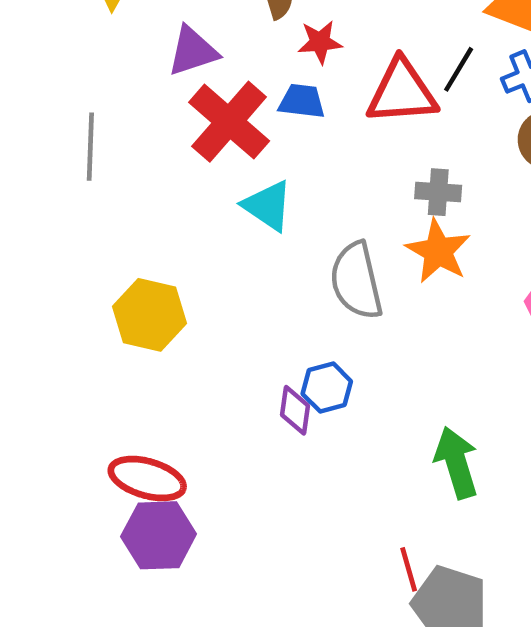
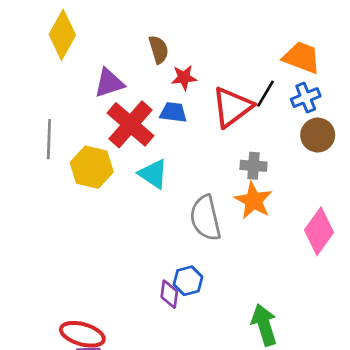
red triangle: (402, 92) -> (232, 107), turned -33
yellow hexagon: (149, 315) -> (92, 167), moved

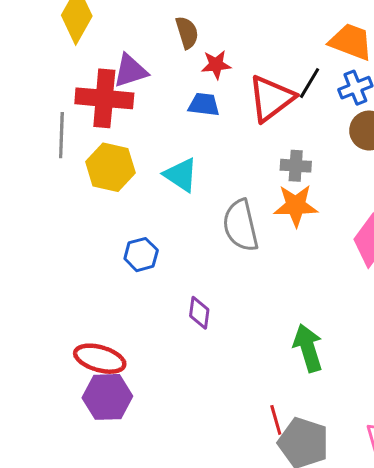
red cross: (130, 124) -> (104, 98), moved, turned -36
orange star: (253, 201) -> (296, 206), turned -30
blue hexagon: (188, 281) -> (141, 255), moved

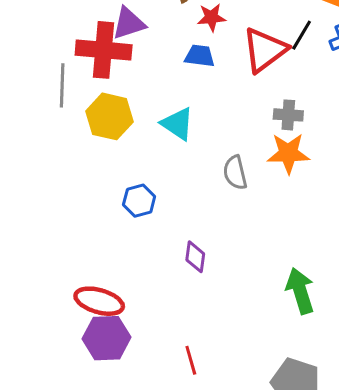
gray semicircle: (241, 225) -> (235, 173), size x0.7
red line: (276, 420) -> (191, 360), moved

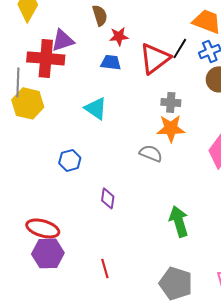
yellow hexagon: (109, 116) -> (28, 103), moved
gray semicircle: (235, 173) -> (151, 153), moved, turned 125

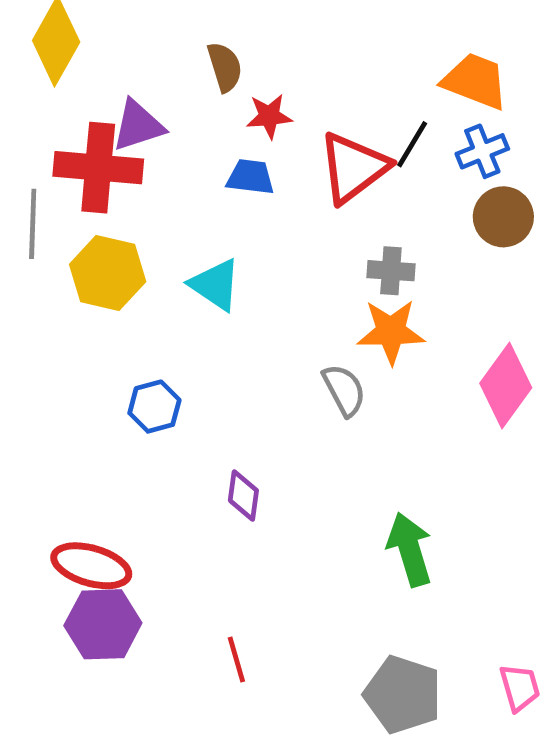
yellow hexagon: (28, 103) -> (108, 273), moved
gray semicircle: (151, 153) -> (344, 390), turned 40

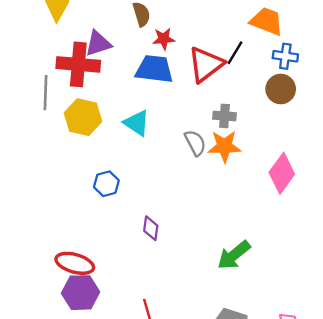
blue cross: (482, 151) -> (285, 56), moved, turned 30
blue trapezoid: (250, 177) -> (154, 69), size x1.6
gray semicircle: (344, 390) -> (195, 143), moved
green arrow: (410, 549) -> (234, 255), turned -112

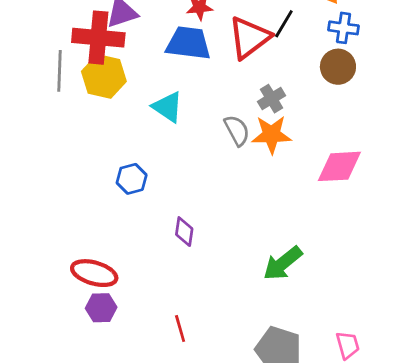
gray cross: (225, 116) -> (271, 99), turned -35
yellow hexagon: (83, 117) -> (104, 76), moved
pink diamond: (282, 173) -> (339, 166), turned 51
purple hexagon: (81, 293) -> (101, 308), size x0.7

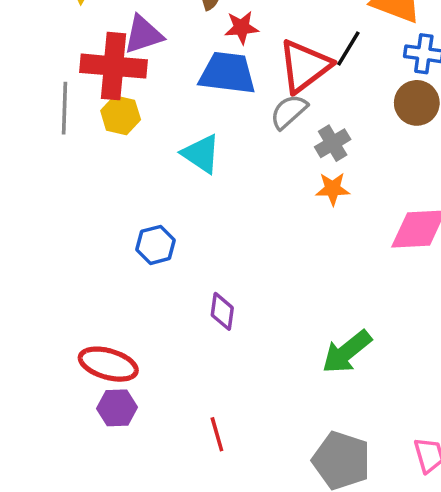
yellow hexagon: (104, 76) -> (121, 115), size x0.7
gray semicircle: (237, 130) -> (289, 112), moved, turned -104
orange star: (271, 135) -> (333, 189), size x0.7

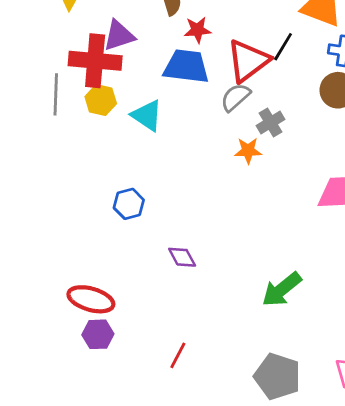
cyan triangle: (201, 154) -> (147, 115), moved
orange star: (333, 189) -> (248, 151), moved
purple diamond: (222, 311) -> (182, 257), turned -36
red line: (217, 434) -> (178, 355), turned 44

